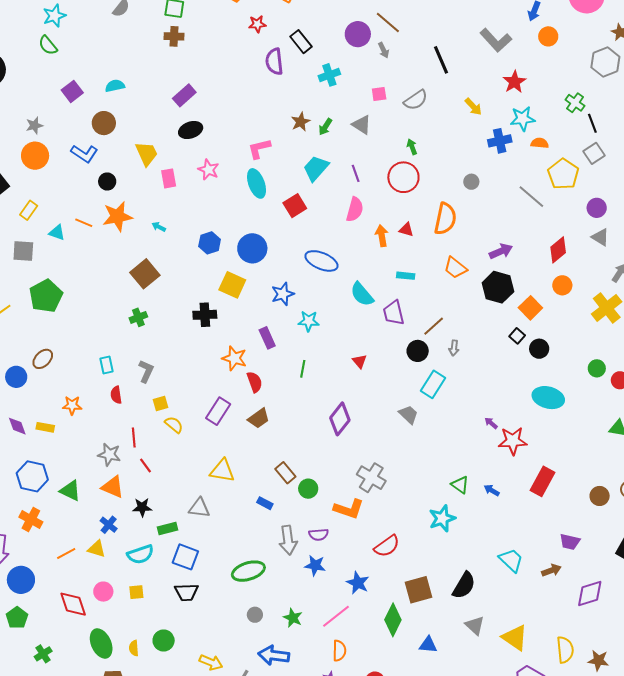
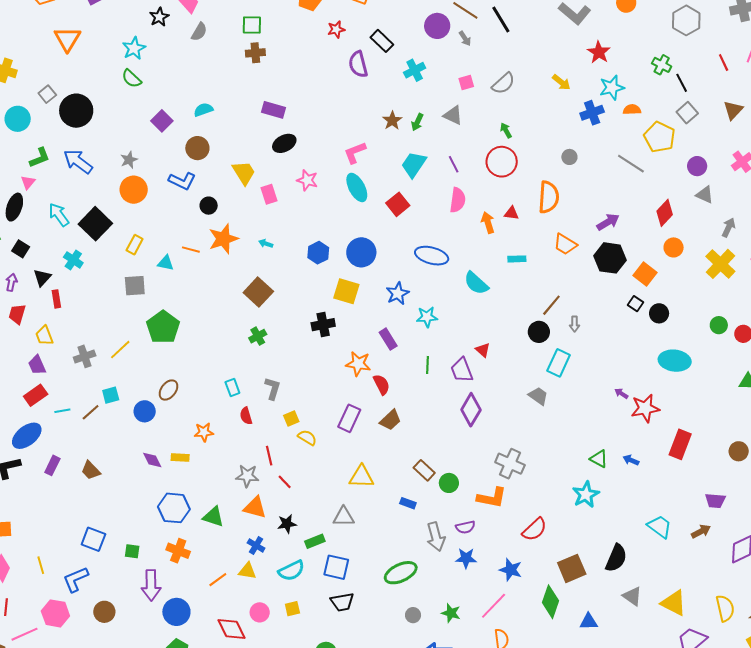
black line: (441, 60) -> (501, 19), moved
purple rectangle: (184, 95) -> (273, 110), turned 65
purple trapezoid: (394, 313) -> (462, 370), moved

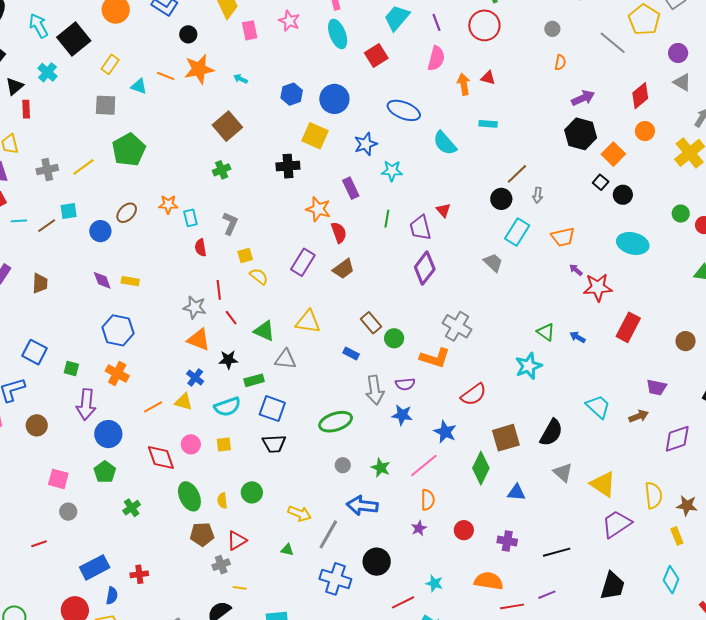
orange semicircle: (549, 197) -> (560, 62), moved, size x0.5
orange trapezoid: (565, 244) -> (563, 237), moved, turned -50
orange star: (204, 432) -> (168, 204), moved
brown trapezoid: (91, 470) -> (40, 283), turned -140
green triangle: (213, 517) -> (264, 331), moved

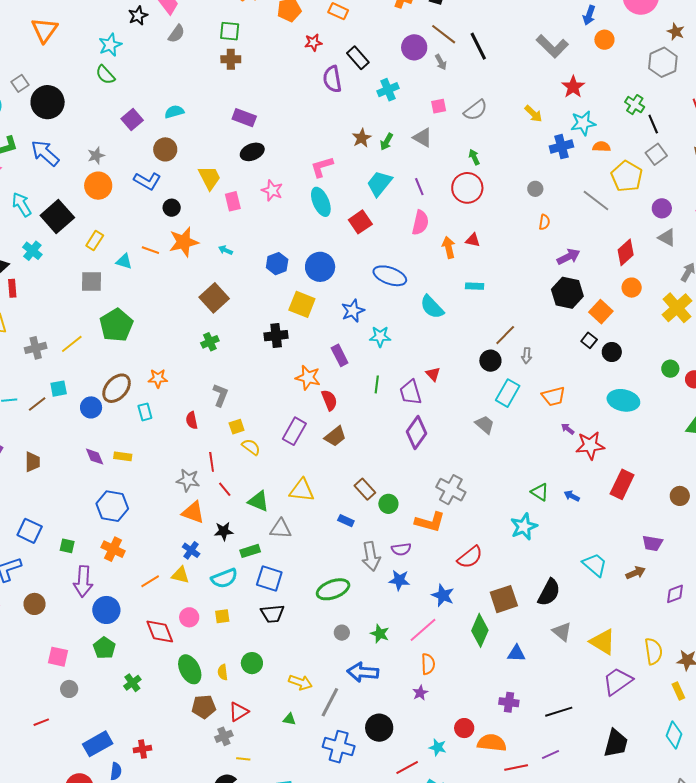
brown ellipse: (127, 213) -> (117, 388), size x1.4
cyan rectangle: (190, 218) -> (145, 412), moved
purple diamond: (677, 439) -> (675, 594), size x0.7
red circle: (464, 530) -> (464, 728), moved

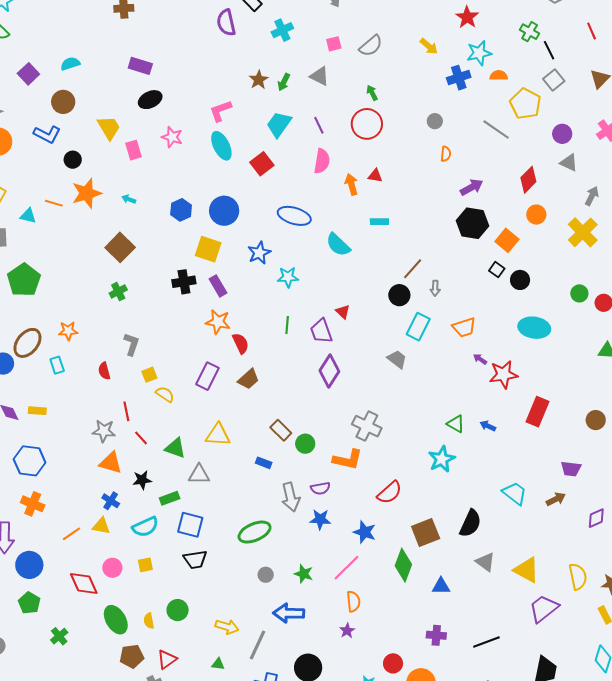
purple rectangle: (340, 355) -> (218, 286), moved

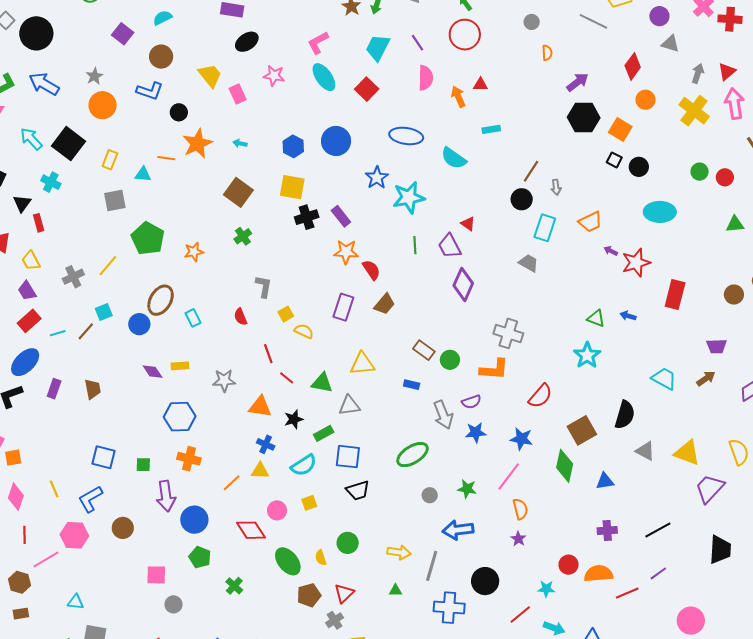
yellow square: (208, 249) -> (292, 187), moved
cyan star: (288, 277) -> (409, 197), size x1.5
orange star: (68, 331) -> (194, 252), moved
gray star: (104, 431) -> (224, 381), moved

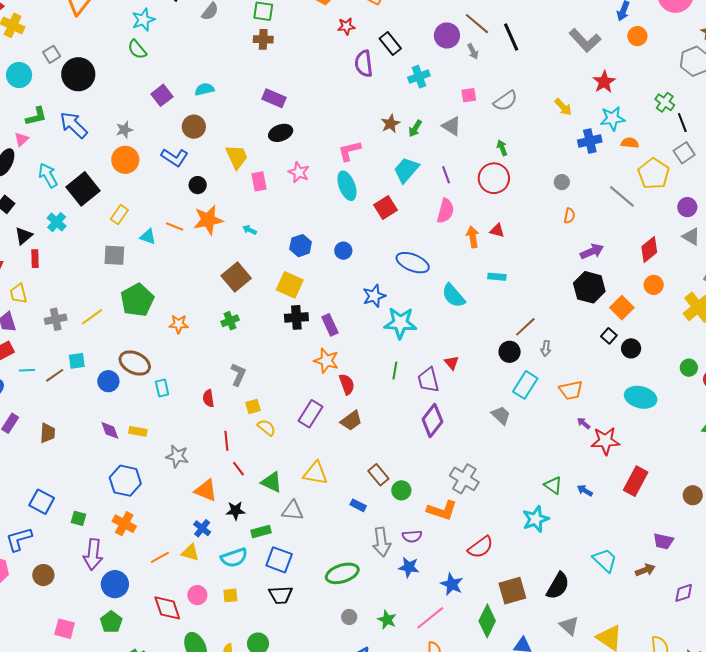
blue circle: (336, 141) -> (343, 251), size x0.6
brown ellipse: (161, 300) -> (135, 363), turned 72

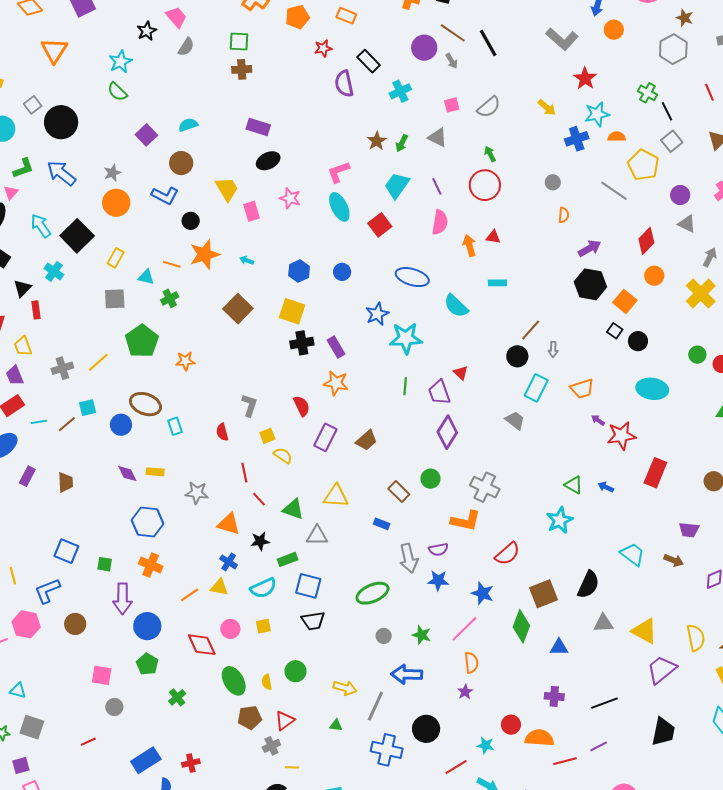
green cross: (230, 321) -> (170, 298), moved
red semicircle: (347, 384) -> (302, 406), moved
green circle: (401, 490) -> (431, 479), moved
brown arrow: (645, 570) -> (674, 560), turned 48
gray triangle: (569, 626) -> (603, 623), turned -40

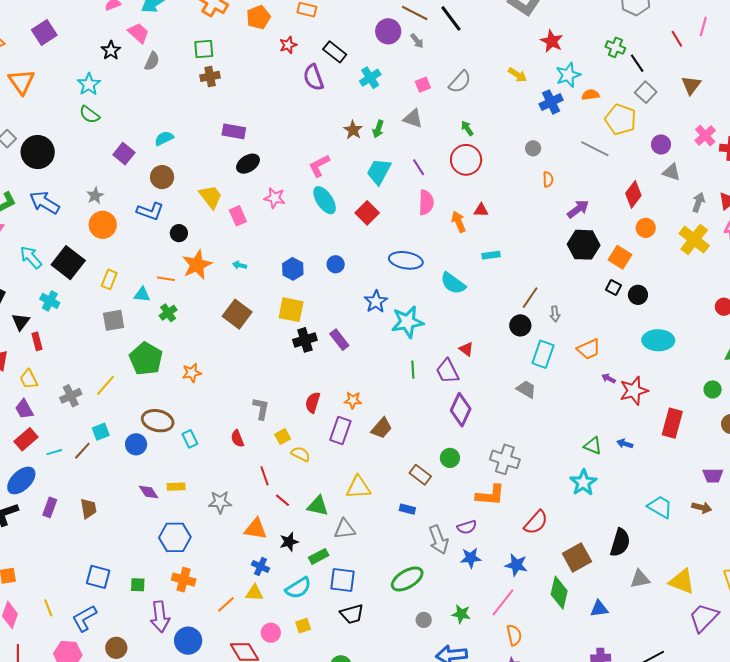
green circle: (697, 355) -> (713, 389), moved
orange star: (336, 383) -> (353, 400), moved, size x0.7
red semicircle: (302, 406) -> (313, 402), turned -130

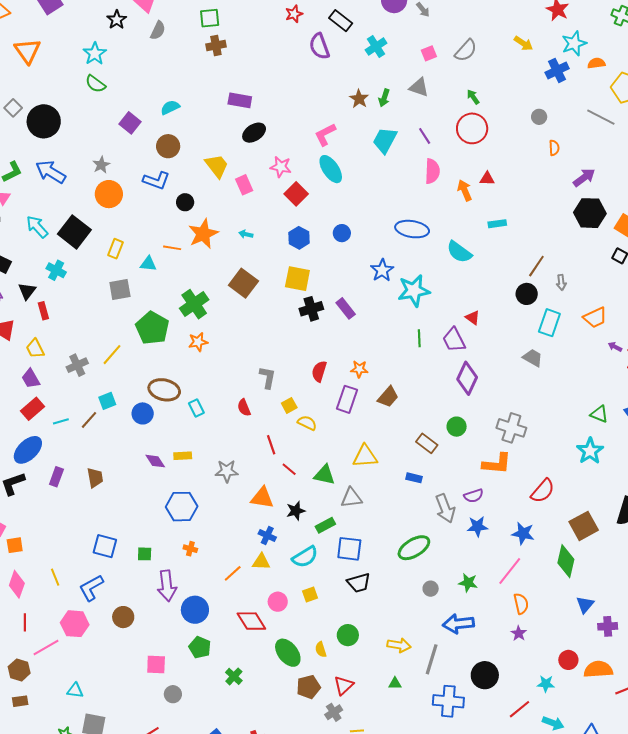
red square: (367, 213) -> (296, 194), moved
green cross: (168, 313) -> (194, 304), moved, size x1.6
orange cross: (184, 580) -> (190, 549), size x0.6
blue triangle: (599, 609) -> (585, 605), moved, turned -42

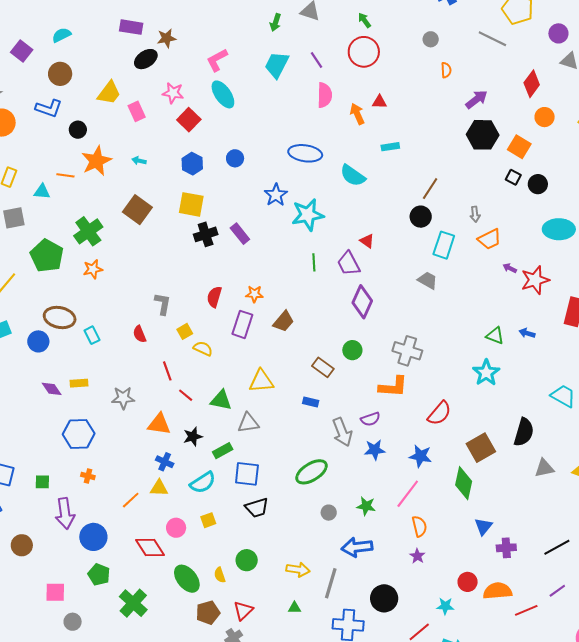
brown star: (359, 99) -> (167, 38), moved, turned 30
yellow trapezoid: (217, 166) -> (109, 93), turned 76
gray arrow: (561, 282) -> (475, 214), moved
green cross: (234, 676) -> (133, 603), size x1.6

